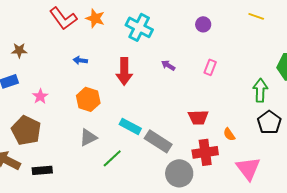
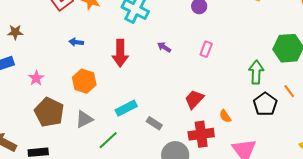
red trapezoid: (198, 117) -> (194, 99), turned 135
cyan rectangle: (130, 126) -> (126, 108), turned -55
brown pentagon: (26, 130) -> (49, 112), moved
gray rectangle: (158, 141) -> (154, 123), size x0.6

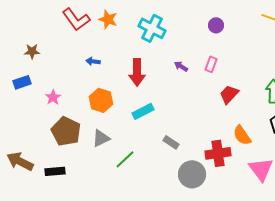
pink rectangle: (206, 49) -> (211, 64), moved
red trapezoid: (194, 99) -> (229, 94), moved
cyan rectangle: (126, 108) -> (143, 111), moved
orange semicircle: (225, 116) -> (242, 135), size x1.5

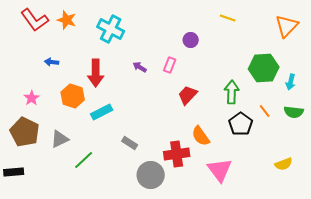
purple circle: (216, 25) -> (191, 40), moved
pink star: (53, 97) -> (32, 98), moved
orange hexagon: (101, 100) -> (73, 96), moved

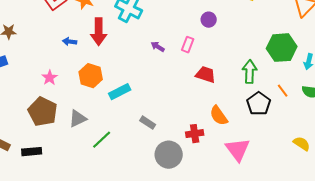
red arrow: (96, 73) -> (99, 32), moved
red trapezoid: (188, 95) -> (206, 75), turned 65
red cross: (177, 154) -> (195, 134), size x0.7
yellow semicircle: (284, 164) -> (302, 144), turned -126

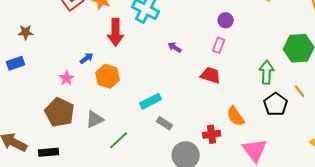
blue arrow: (70, 42) -> (87, 58), moved, turned 136
pink rectangle: (188, 45) -> (219, 45), moved
red trapezoid: (206, 75) -> (211, 75), moved
cyan rectangle: (120, 92) -> (151, 101), moved

